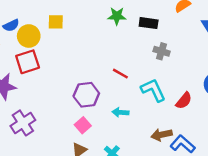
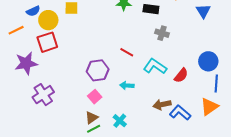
cyan L-shape: (153, 90) -> (155, 66), turned -30

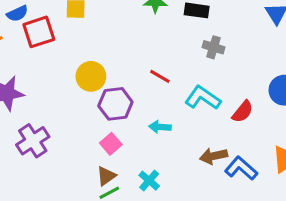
yellow circle: (48, 20) -> (91, 76), moved
red square: (47, 42) -> (39, 32), moved

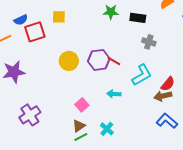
cyan L-shape: (203, 98) -> (142, 75), turned 115
purple hexagon: (115, 104) -> (99, 60), moved
purple cross: (33, 141) -> (30, 115), moved
brown arrow: (213, 156) -> (163, 96), moved

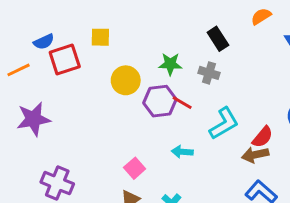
green star: (111, 12) -> (170, 64), moved
black rectangle: (138, 18) -> (218, 39), turned 49
gray cross: (149, 42) -> (209, 73), moved
yellow circle: (69, 61) -> (126, 80), moved
purple cross: (30, 115) -> (57, 183), turned -35

